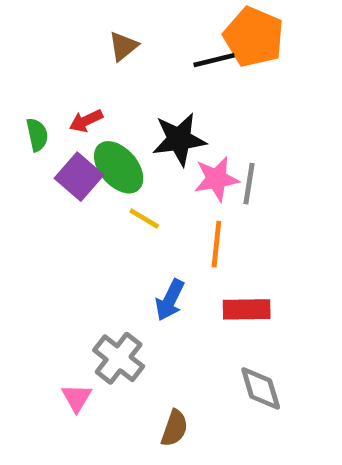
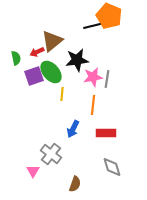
brown triangle: (123, 46) -> (52, 41), moved, size x1.6
purple square: (79, 177) -> (34, 76), turned 30
yellow line: (144, 219) -> (62, 94), turned 64

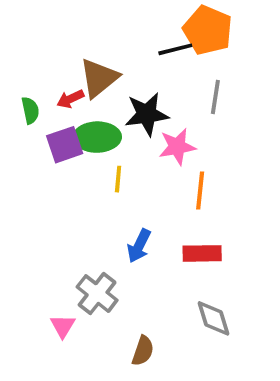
green ellipse: (51, 72) -> (97, 137), turned -50
gray line: (107, 79) -> (215, 97), moved
orange line: (93, 105) -> (200, 190), moved

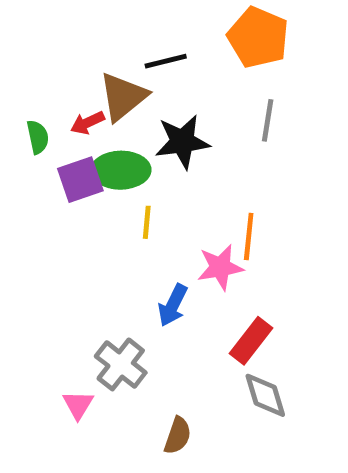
black line: (175, 49) -> (166, 61), moved
pink star: (177, 147) -> (220, 267), moved
red rectangle: (202, 253) -> (251, 341), moved, turned -51

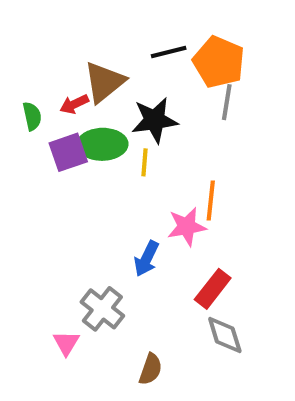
orange pentagon: (258, 37) -> (219, 62), moved
black line: (166, 61) -> (169, 52), moved
yellow line: (147, 222) -> (144, 162), moved

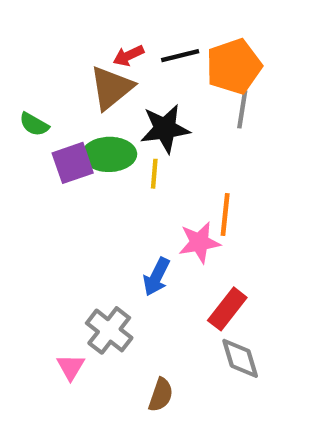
orange pentagon: (219, 62) -> (234, 66), turned 30
red arrow: (74, 104) -> (129, 56), moved
green semicircle: (32, 116) -> (34, 124), turned 132

